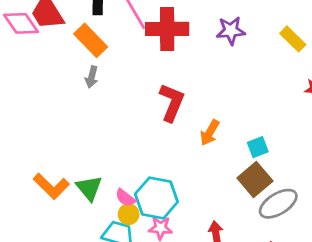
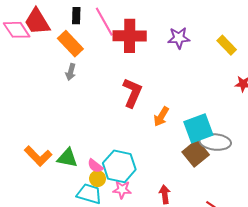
cyan square: (258, 147) -> (198, 128), size x1.8
green triangle: (89, 188) -> (67, 158), turned -40
gray ellipse: (278, 204) -> (215, 142), moved, turned 36

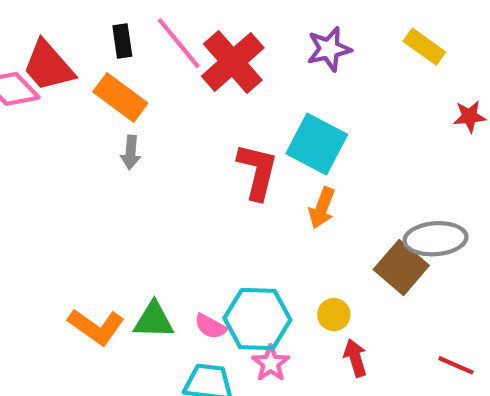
red cross: (130, 36) -> (233, 62), turned -32
cyan square: (198, 128) -> (317, 144), moved, turned -32
yellow circle: (98, 179) -> (334, 315), moved
pink star: (122, 190) -> (271, 363), turned -30

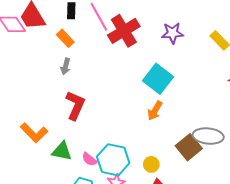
orange rectangle: (120, 97) -> (65, 38), size x0.7
red L-shape: (257, 171) -> (75, 105), moved
orange L-shape: (96, 327) -> (34, 133), moved

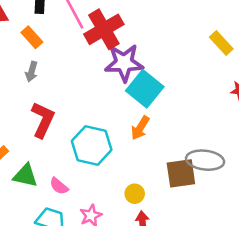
purple star: (172, 33) -> (124, 63), moved, size x1.4
brown square: (189, 147) -> (181, 173), turned 30
cyan hexagon: (113, 160) -> (92, 145), moved

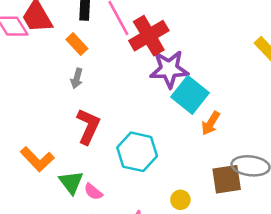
orange arrow: (140, 128) -> (211, 123), moved
green triangle: (25, 176) -> (71, 182), turned 40
pink semicircle: (59, 186) -> (93, 192), moved

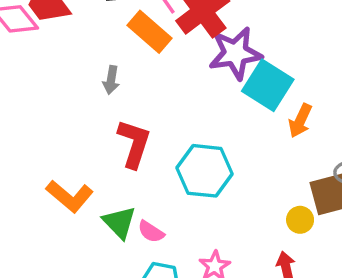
orange rectangle: (77, 44) -> (149, 32), moved, size x1.4
yellow circle: (180, 200) -> (300, 220), moved

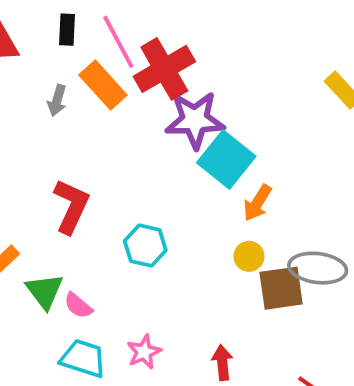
gray arrow: (111, 80) -> (57, 100), moved
cyan hexagon: (205, 171) -> (145, 246), size x0.7
yellow circle: (300, 220) -> (249, 256), moved

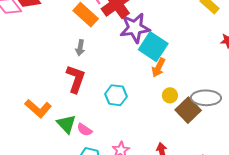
gray arrow: (57, 100) -> (80, 48), moved
orange arrow: (257, 203) -> (159, 68), moved
brown square: (281, 288) -> (188, 110), turned -30

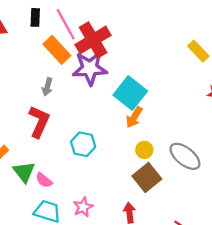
purple star: (135, 28) -> (90, 68), moved
gray ellipse: (206, 98) -> (185, 156), turned 32
brown square: (188, 110) -> (147, 177), moved

